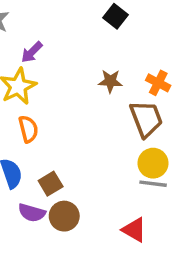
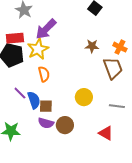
purple arrow: (32, 52) -> (46, 29), size x1.6
yellow circle: (153, 163) -> (84, 97), moved
brown square: (51, 184) -> (46, 106), moved, turned 32

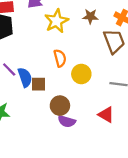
yellow star: (38, 49) -> (57, 21), moved
orange semicircle: (44, 74) -> (60, 58), moved
purple semicircle: (46, 123) -> (67, 121), moved

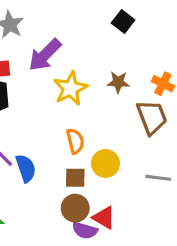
brown square: (38, 84) -> (75, 178), moved
red triangle: (106, 115) -> (104, 218), moved

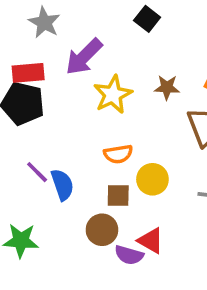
black square: (123, 21) -> (147, 19), moved
orange semicircle: (75, 141) -> (118, 154), turned 95
brown circle: (75, 208) -> (102, 230), moved

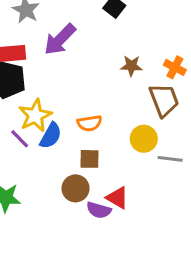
yellow star: (113, 95) -> (35, 115), moved
yellow circle: (152, 179) -> (144, 139), moved
blue semicircle: (62, 185) -> (51, 136), moved, turned 48

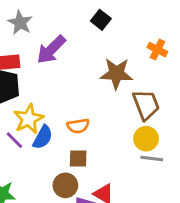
brown star: (131, 66) -> (116, 74), size x1.6
orange cross: (175, 67) -> (157, 50), moved
yellow circle: (144, 139) -> (146, 139), moved

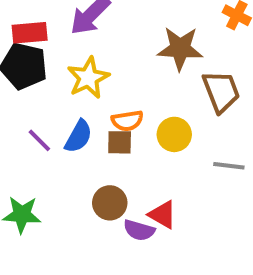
yellow star: (29, 119) -> (88, 78), moved
yellow circle: (146, 139) -> (174, 134), moved
brown square: (78, 158) -> (120, 142), moved

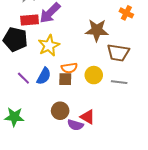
red rectangle: (30, 33) -> (30, 20), moved
brown trapezoid: (221, 91) -> (118, 53), turned 120
gray line: (229, 166) -> (119, 82), moved

